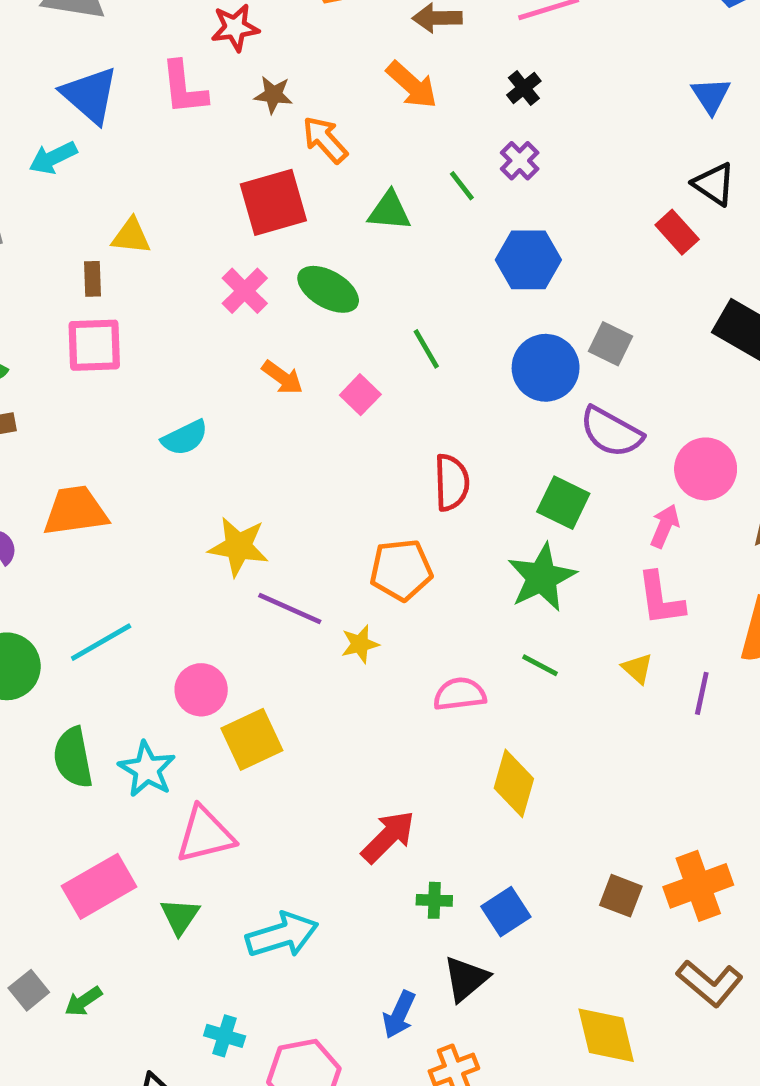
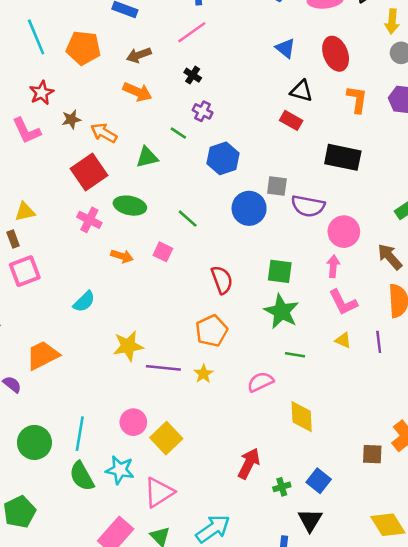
purple semicircle: (611, 432) -> (308, 206), moved
cyan line: (101, 642) -> (80, 434), moved, turned -32

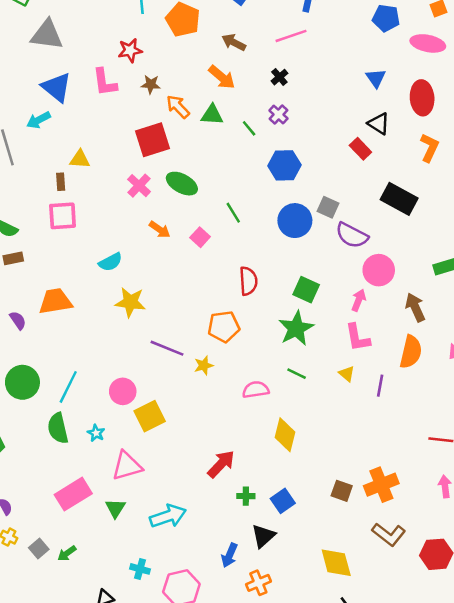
brown arrow: (139, 55) -> (234, 42), turned 30
green triangle: (147, 157) -> (212, 115), moved
yellow star: (128, 346) -> (130, 302), moved
cyan star: (120, 470) -> (96, 433), size x0.6

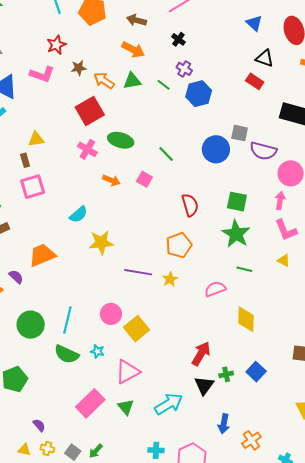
pink L-shape: (105, 82) -> (42, 74), turned -50
blue hexagon: (284, 165) -> (199, 94), moved
green semicircle: (58, 428) -> (67, 354), turned -40
black triangle: (263, 536) -> (204, 385), moved

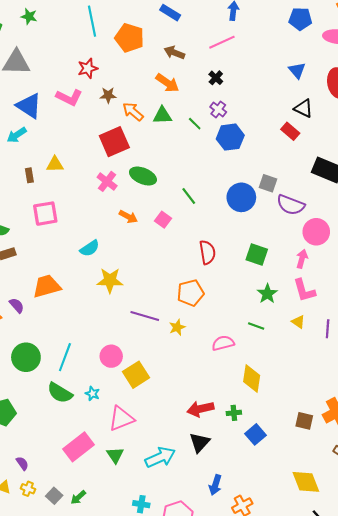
brown rectangle: (25, 160) -> (29, 175), moved
green star: (236, 234) -> (267, 294), moved, size x0.7
red arrow: (201, 354) -> (200, 409), turned -140
green cross: (226, 374) -> (234, 413), moved

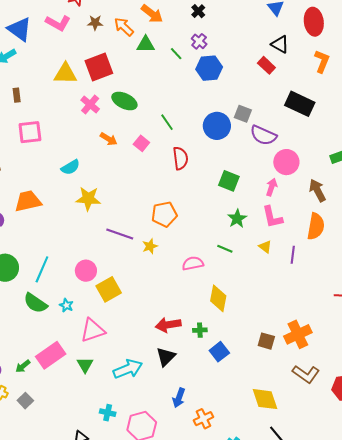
orange arrow: (133, 112) -> (124, 27), moved
yellow triangle: (55, 164) -> (65, 74), moved, size x1.4
red semicircle: (207, 252) -> (180, 158), moved
green arrow: (78, 497) -> (23, 366), moved

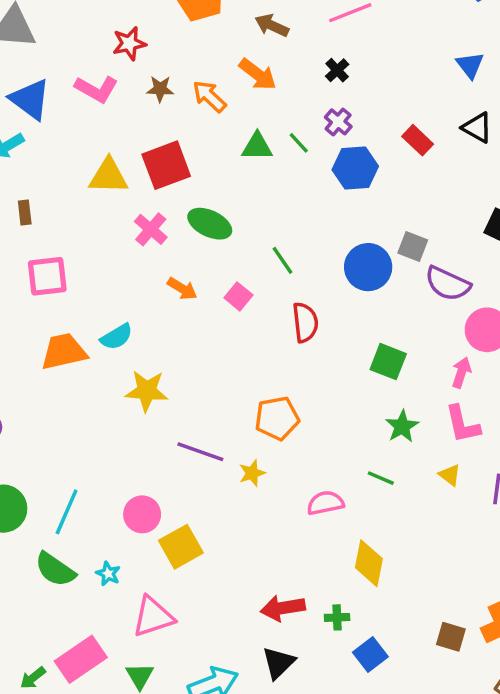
green triangle: (146, 44) -> (257, 146), moved
red rectangle: (266, 65) -> (418, 140), moved
orange trapezoid: (28, 201) -> (64, 352), moved

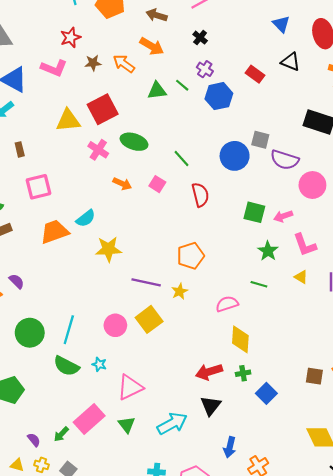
pink arrow: (461, 373) -> (283, 216), moved, turned -120
yellow square: (181, 547) -> (149, 319), moved
yellow diamond: (369, 563) -> (240, 339), moved

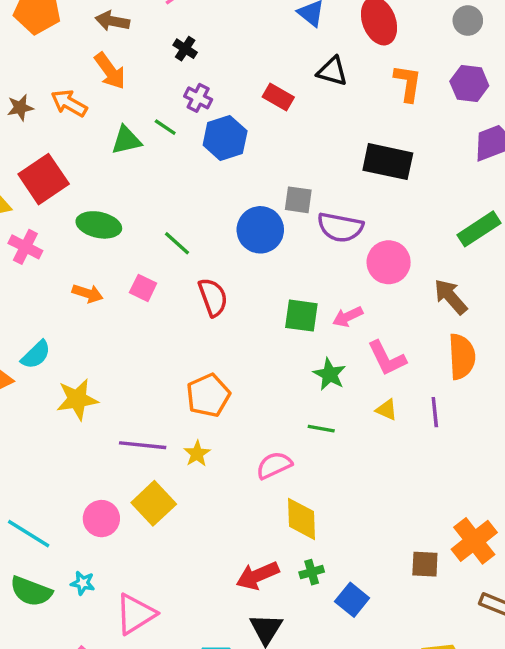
orange arrow: (152, 46) -> (110, 71), turned 30
pink cross: (98, 150) -> (25, 247), moved
cyan line: (69, 330) -> (29, 534), turned -68

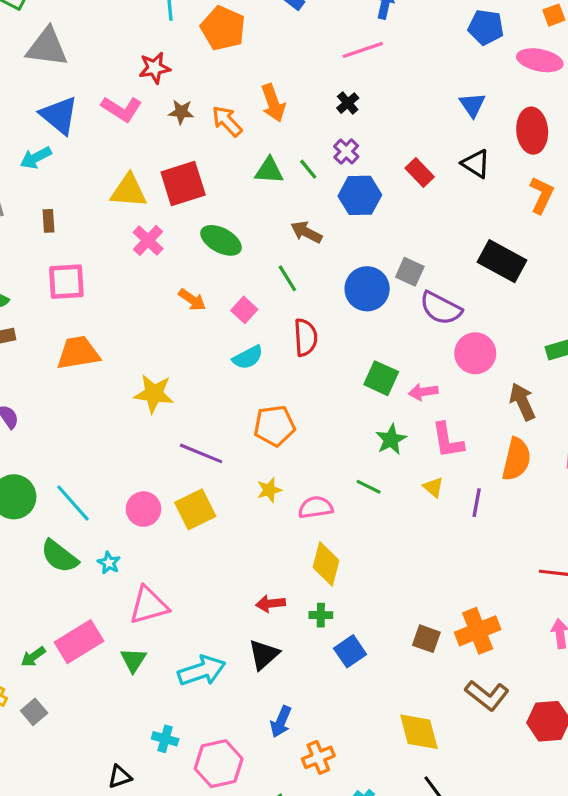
brown arrow: (112, 21) -> (306, 232), moved
cyan semicircle: (36, 355) -> (248, 357), moved
yellow star: (197, 454) -> (269, 490), moved
red arrow: (258, 576) -> (270, 604), size x0.7

